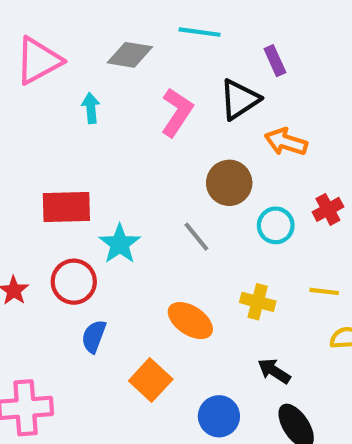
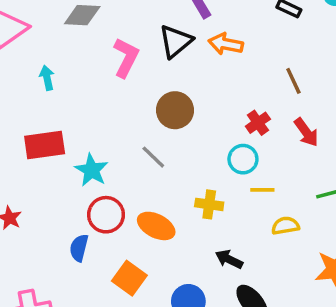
cyan arrow: (91, 108) -> (47, 78), moved
orange arrow: (286, 142) -> (226, 44), moved
cyan circle: (276, 225) -> (243, 159), moved
red circle: (74, 282) -> (106, 215), moved

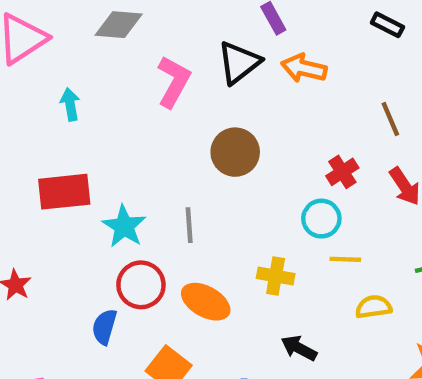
gray line: (153, 157) -> (189, 225), moved, turned 40

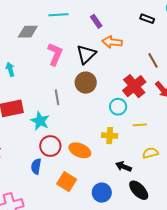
black triangle: (239, 63) -> (86, 54), moved
red cross: (342, 172) -> (134, 86), size x1.6
cyan circle: (321, 219) -> (118, 107), moved
gray line: (189, 225) -> (57, 97), moved
yellow semicircle: (374, 307) -> (150, 153), moved

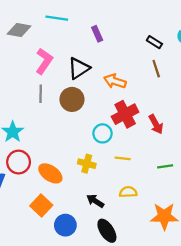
orange arrow: (112, 42) -> (115, 81), moved
brown line: (153, 60) -> (156, 69), moved
gray line: (57, 97) -> (41, 94), moved
orange square: (67, 182) -> (41, 205), moved

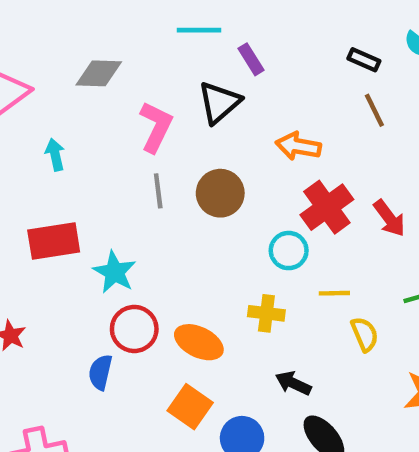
cyan line: (57, 18) -> (199, 30), moved
black triangle: (79, 68) -> (219, 102), moved
yellow semicircle: (128, 192) -> (365, 334), moved, turned 78

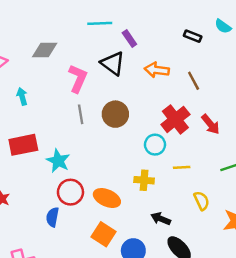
black triangle: (219, 102) -> (113, 63), turned -40
brown line: (374, 110) -> (194, 81), moved
orange arrow: (298, 146) -> (157, 70), moved
yellow semicircle: (365, 334) -> (202, 201), moved

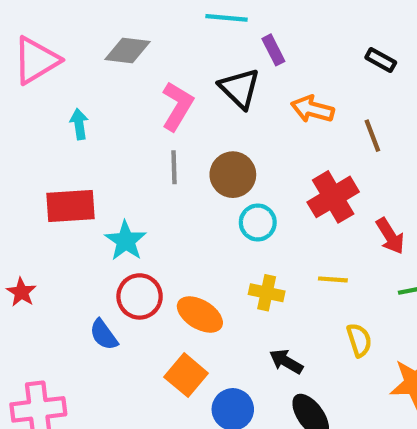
red arrow: (211, 124) -> (390, 236), moved
cyan circle: (155, 145) -> (258, 222), moved
blue semicircle: (52, 217) -> (104, 335), turned -54

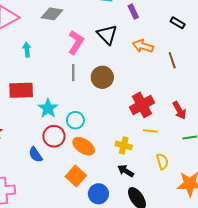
purple rectangle: (273, 50) -> (133, 12), moved
red cross: (333, 197) -> (142, 105), moved
cyan circle: (258, 222) -> (75, 120), moved
yellow cross: (267, 293) -> (124, 145), moved

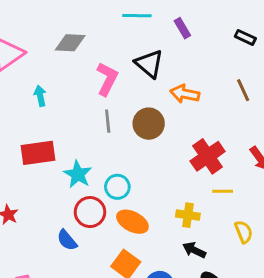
orange arrow: (143, 46) -> (185, 94), moved

